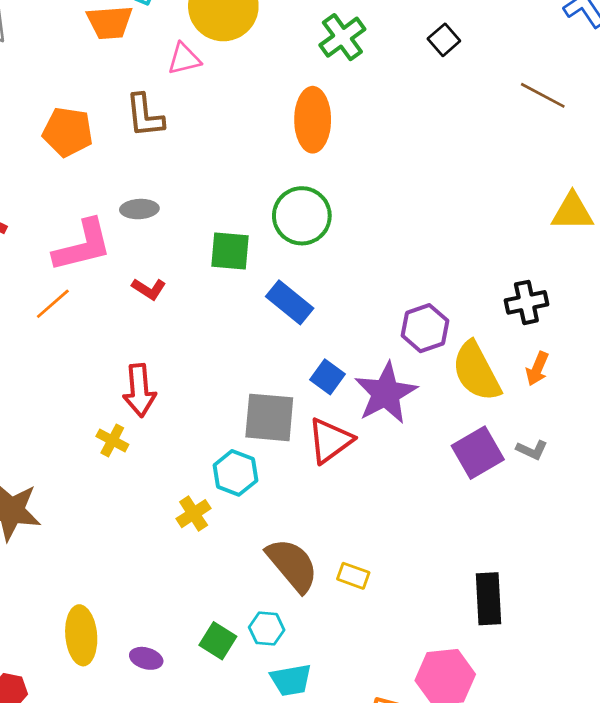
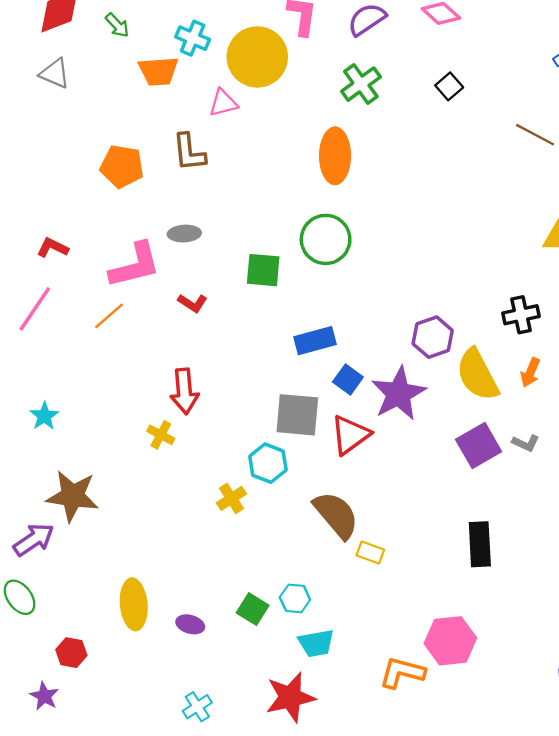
blue rectangle: (290, 302) -> (315, 341), moved, turned -54
brown semicircle: (292, 565) -> (336, 515), moved
black rectangle: (489, 599) -> (480, 544), moved

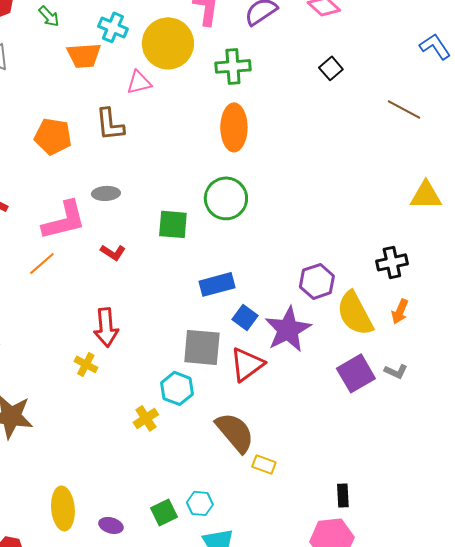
green cross: (361, 84) -> (233, 66), moved, turned 32
black rectangle: (480, 544) -> (343, 495), moved, size x0.6
green square: (253, 609) -> (164, 512), turned 32

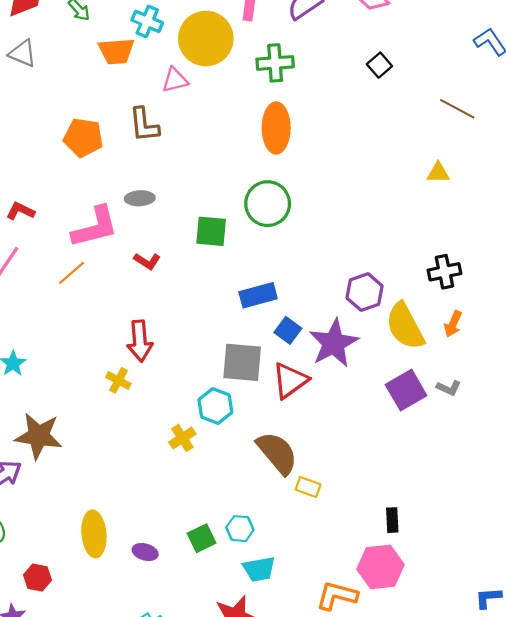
yellow triangle: (426, 195) -> (438, 173), moved, size x0.7

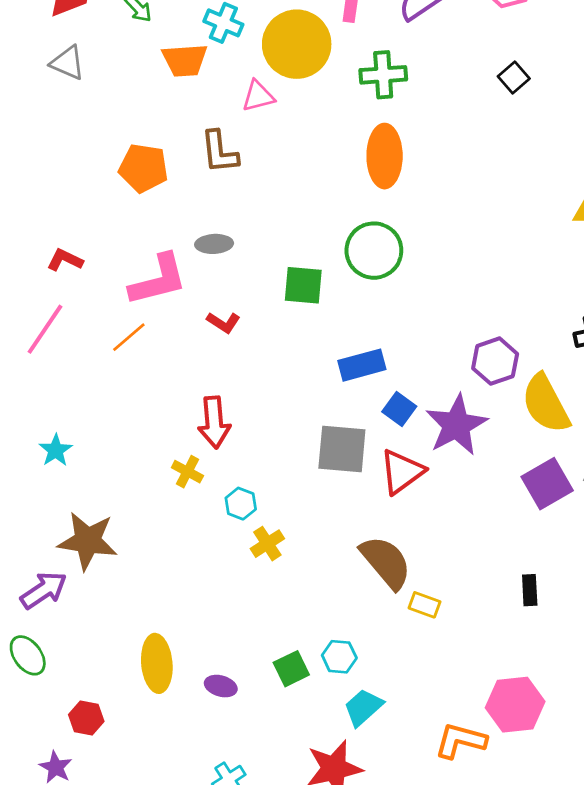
cyan hexagon: (215, 406) -> (241, 504), moved, size x0.7
black rectangle: (392, 520) -> (530, 590), moved
cyan trapezoid: (259, 569) -> (363, 707), turned 148

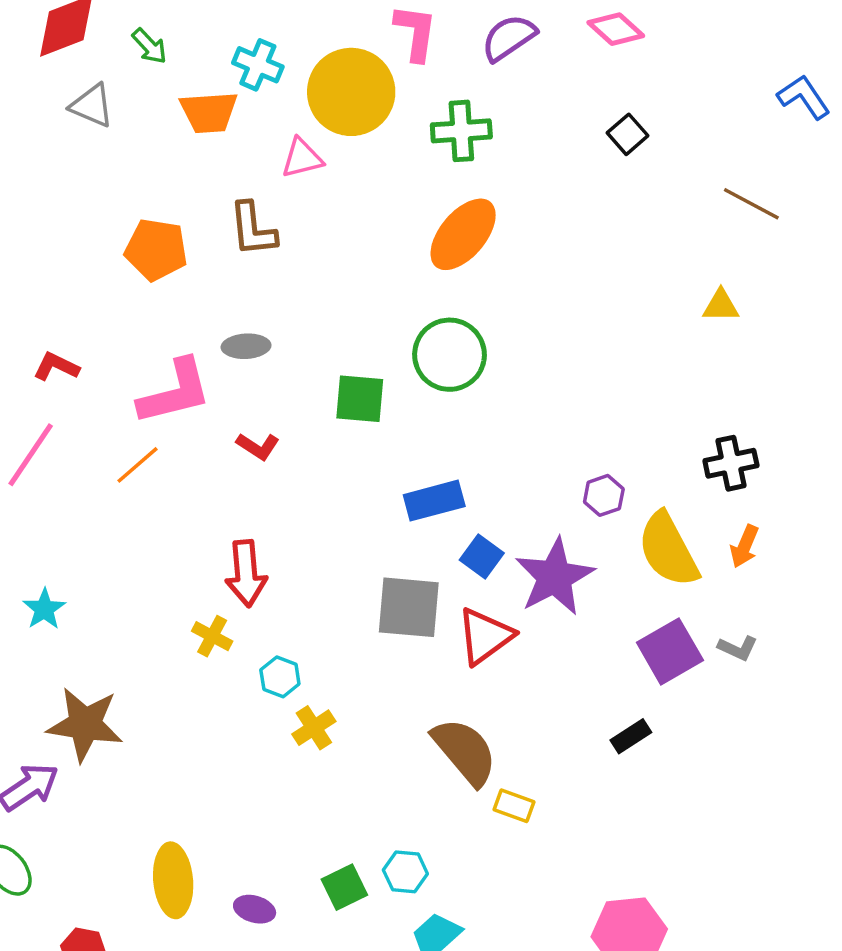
gray triangle: (68, 63) -> (92, 105), moved
orange ellipse: (385, 156) -> (463, 234), turned 40
purple hexagon: (495, 361) -> (604, 495), size x0.7
black rectangle: (530, 590) -> (631, 736), moved, turned 60

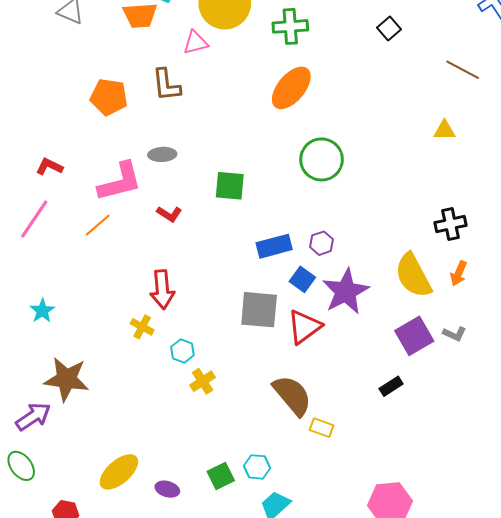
green circle: (450, 355) -> (322, 159), moved
purple hexagon: (604, 495) -> (322, 243), moved
yellow ellipse: (173, 880) -> (119, 472), turned 54

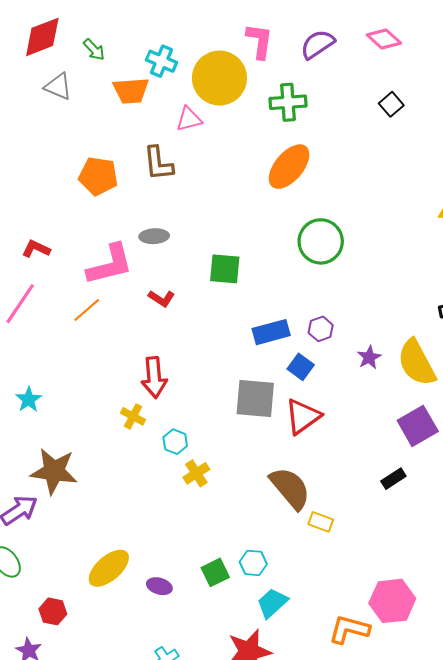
purple star: (346, 292) -> (369, 357), moved, size x0.5

